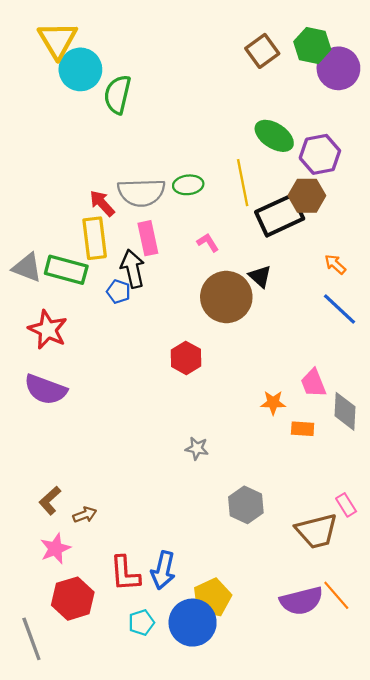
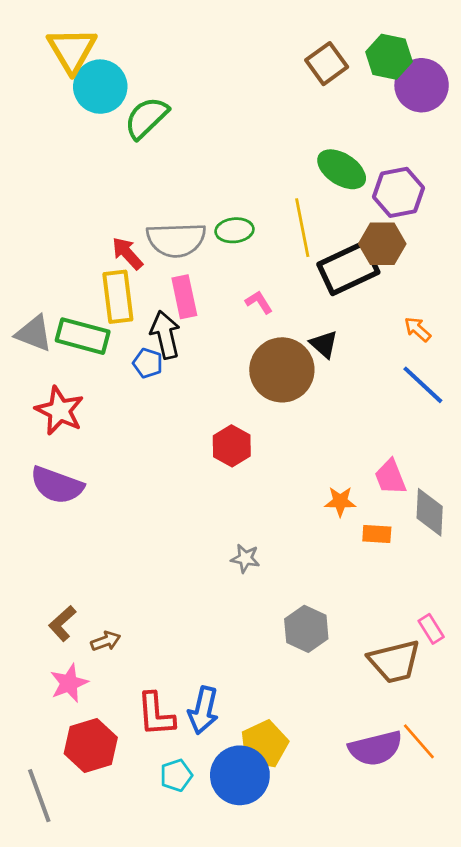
green semicircle: (117, 94) -> (146, 118), turned 33

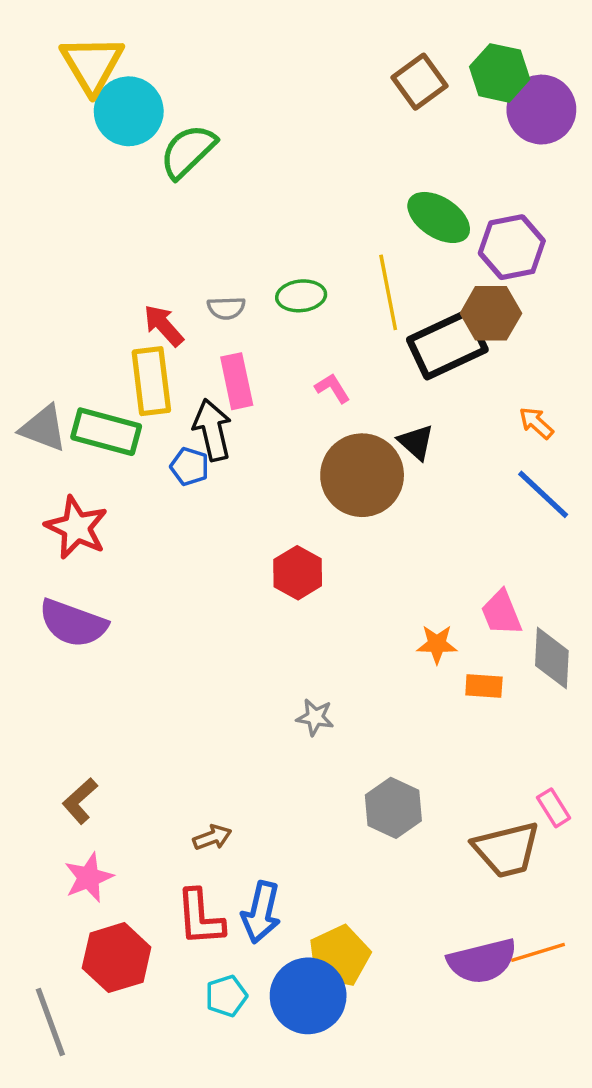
gray semicircle: (176, 240) -> (226, 308), size x0.5
brown arrow: (106, 641) -> (212, 837), moved
orange line: (419, 741) -> (538, 952), turned -66

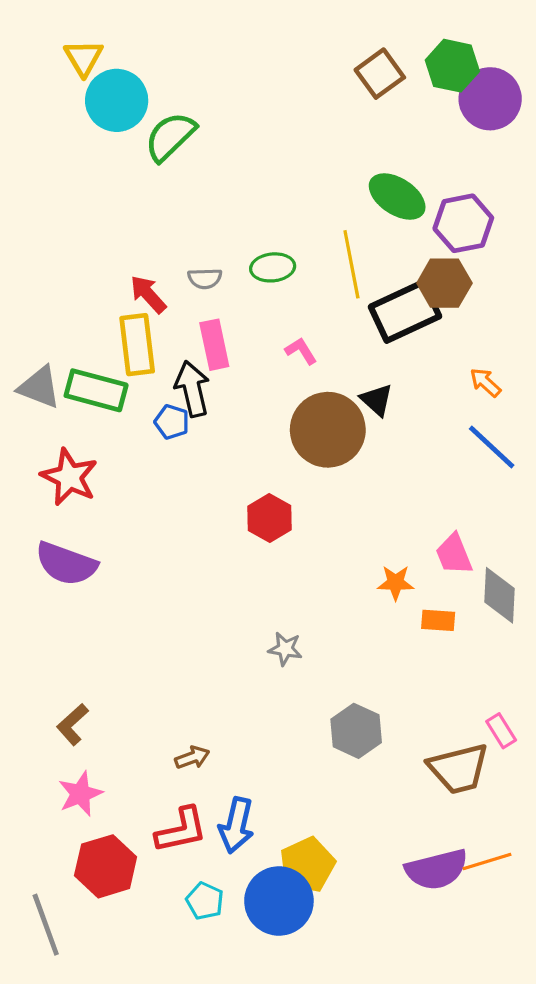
yellow triangle: (92, 64) -> (83, 58), size x0.7
red L-shape: (200, 918) -> (181, 830), turned -98
cyan pentagon: (226, 996) -> (205, 901), turned -30

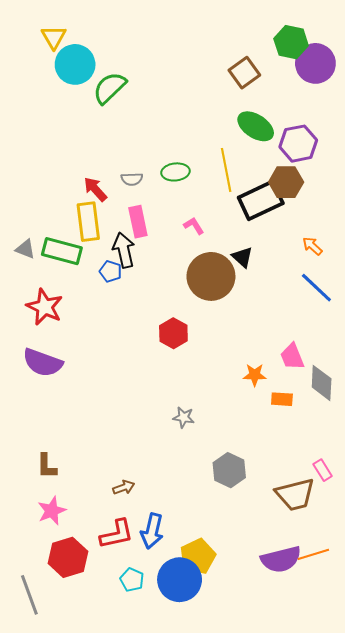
brown square: (380, 74) -> (244, 73), moved
gray triangle: (39, 387) -> (25, 249), size x0.7
brown L-shape: (72, 724) -> (47, 466), turned -48

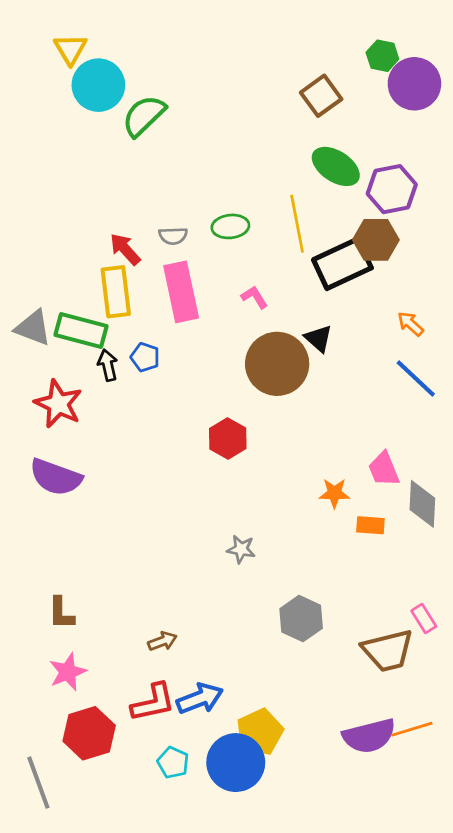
green hexagon: (291, 42) -> (382, 56), size x0.7
pink rectangle: (138, 222) -> (181, 292), size x1.4
gray triangle: (25, 249) -> (33, 328), size x1.4
black arrow: (124, 250) -> (108, 365), moved, size x0.7
blue arrow: (152, 531) -> (200, 699), turned -124

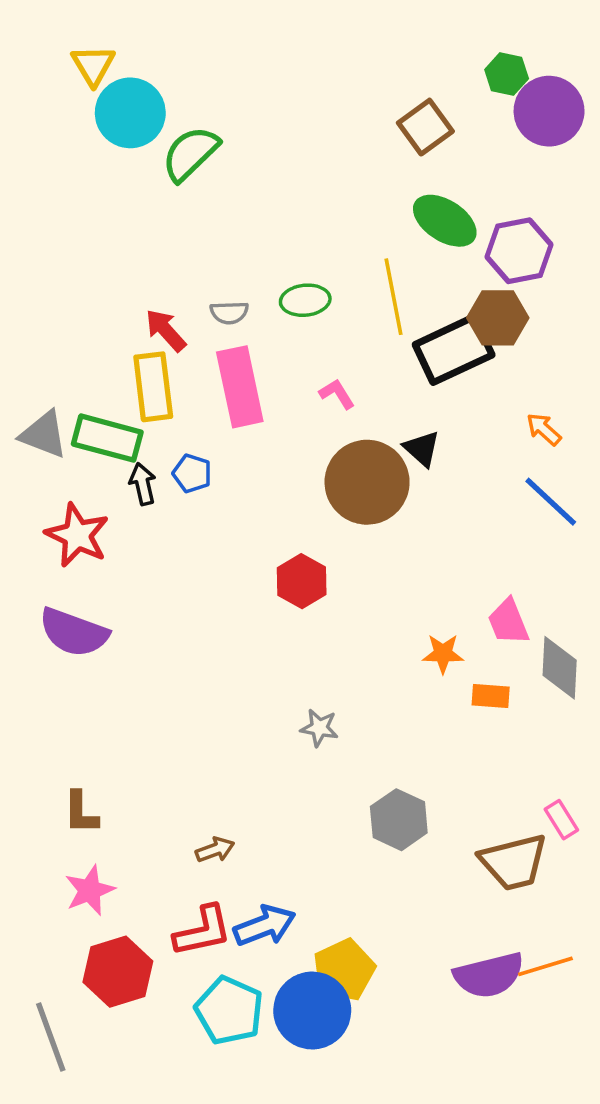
cyan pentagon: (173, 763) -> (229, 1011), size x1.6

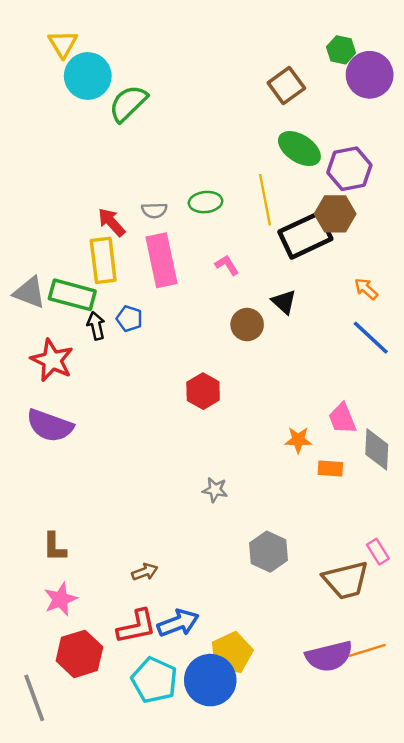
brown circle: (367, 482) -> (247, 325), size x0.6

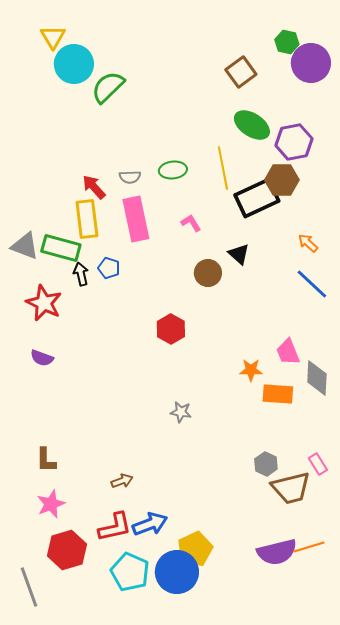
purple semicircle: (50, 426) -> (42, 358), size x0.6
orange rectangle: (330, 468) -> (278, 394), size x1.4
gray hexagon: (269, 552) -> (266, 464), moved, size x0.7

